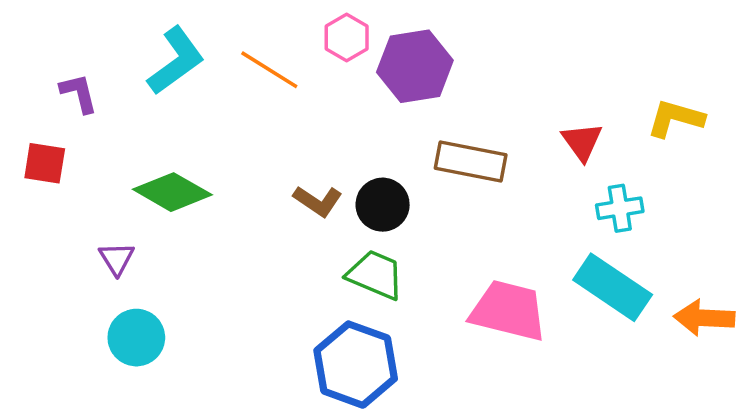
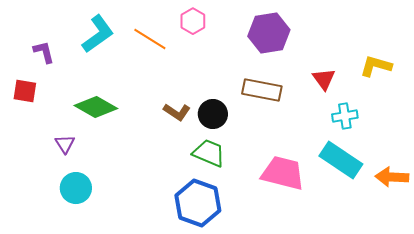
purple hexagon: (415, 66) -> (269, 33), moved

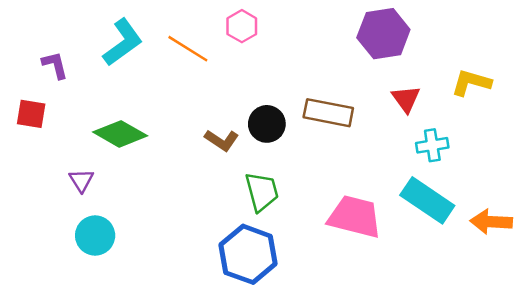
purple hexagon: (269, 33) -> (383, 34), moved
black circle: (213, 114) -> (267, 124), moved
green trapezoid: (209, 153) -> (262, 192), turned 52

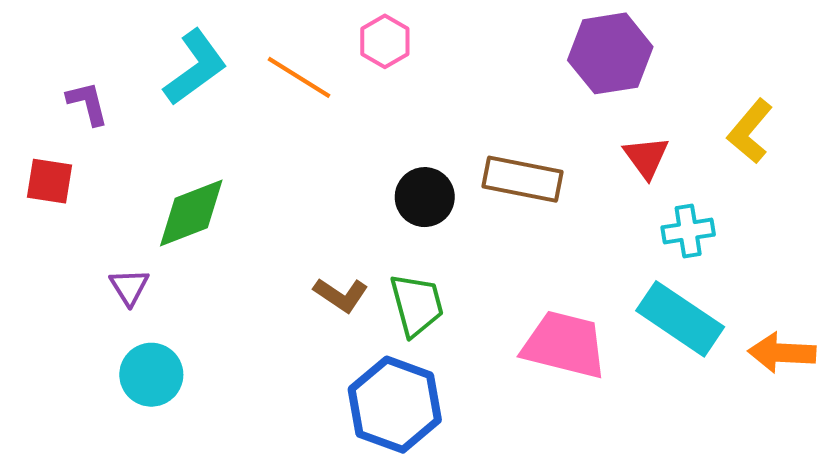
yellow L-shape: (471, 83) -> (750, 131), turned -66
green diamond: (120, 134) -> (191, 213), turned -51
brown L-shape: (222, 140) -> (341, 295), moved

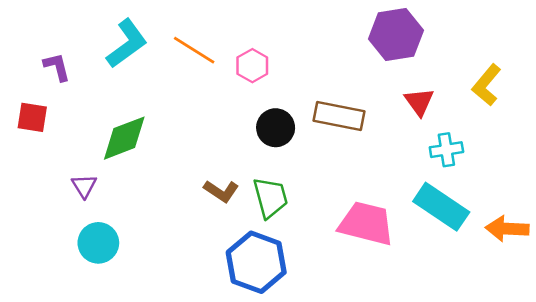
pink hexagon: (385, 41) -> (252, 66), moved

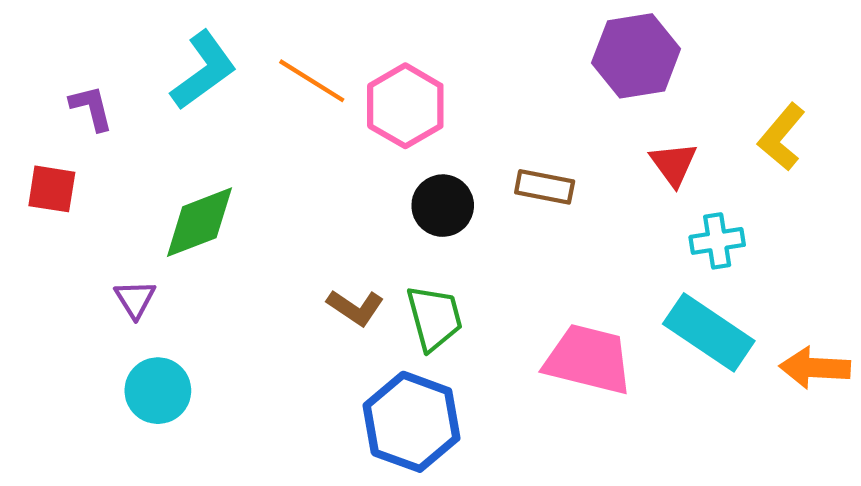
pink hexagon: (252, 66) -> (405, 106), size x1.5
brown rectangle: (339, 116) -> (545, 187), size x0.7

